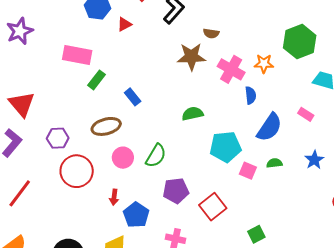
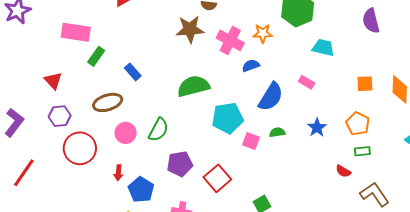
blue semicircle: (251, 95) -> (251, 66), turned -102
red triangle: (22, 104) -> (53, 81), moved, size x0.7
green semicircle: (193, 114) -> (193, 86), size x1.5

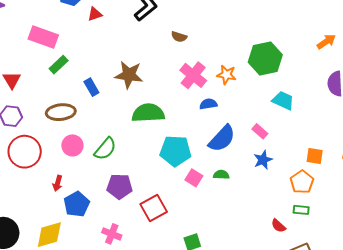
brown star: (190, 29) -> (129, 75), moved
orange square: (365, 84) -> (315, 156), moved
blue star: (317, 128) -> (263, 160), moved

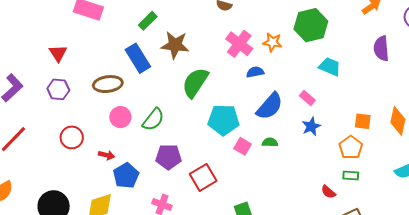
green rectangle: (59, 65) -> (148, 21), moved
blue rectangle: (91, 87) -> (138, 58), size x1.6
green semicircle: (148, 113) -> (195, 83), turned -52
red circle: (25, 152) -> (72, 137), moved, size x0.7
red arrow: (58, 183) -> (107, 155), turned -91

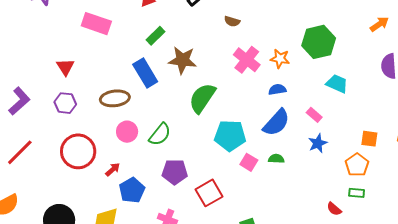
blue semicircle: (255, 72) -> (277, 90), moved
red circle: (72, 137) -> (78, 151), size x1.5
red arrow: (107, 155) -> (113, 169), turned -56

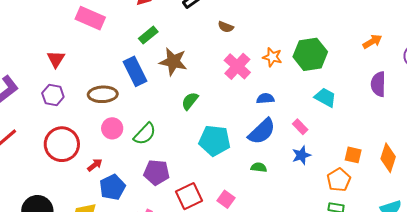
orange star: (280, 59) -> (272, 57), moved
green semicircle: (202, 98) -> (190, 101), size x0.6
pink square: (249, 162) -> (226, 199), moved

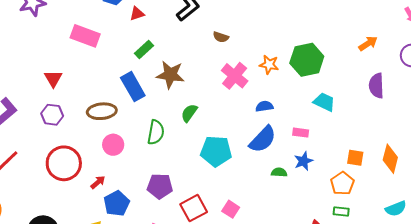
pink rectangle: (300, 127) -> (301, 133), turned -35
green semicircle: (145, 134) -> (156, 132), moved, turned -30
green semicircle: (259, 167) -> (279, 172), moved

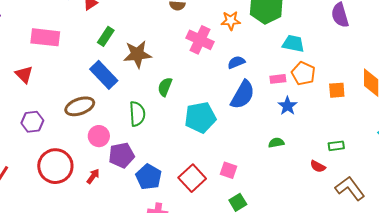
red triangle: (53, 79) -> (24, 74), moved
green semicircle: (279, 172) -> (276, 143), moved
orange pentagon: (342, 183) -> (303, 73), moved
purple pentagon: (160, 186) -> (122, 155), moved
blue pentagon: (117, 203) -> (149, 177), moved

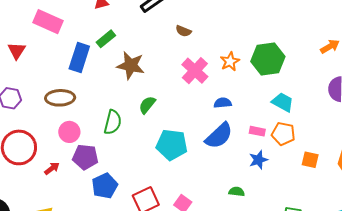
orange star: (231, 21) -> (230, 61), turned 30
orange pentagon: (303, 73) -> (283, 134), turned -30
blue rectangle: (104, 75) -> (79, 58), moved, turned 44

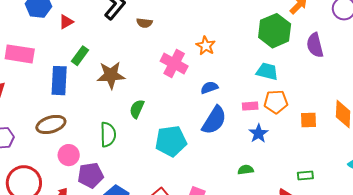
brown semicircle: (183, 31) -> (144, 23), moved
green hexagon: (268, 59) -> (275, 31), moved

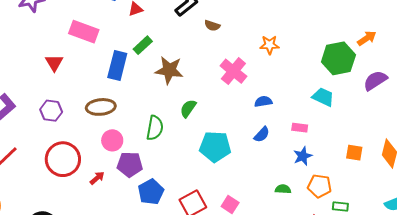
purple semicircle: (315, 45) -> (375, 80), turned 60
orange star: (206, 46) -> (269, 45), moved, turned 30
orange pentagon: (276, 102) -> (320, 186), moved
blue semicircle: (214, 120) -> (262, 135), size x0.6

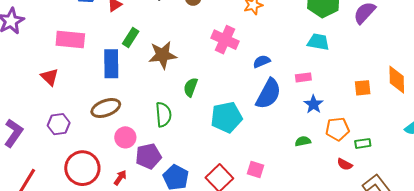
blue semicircle: (262, 135) -> (268, 94), size x1.8

